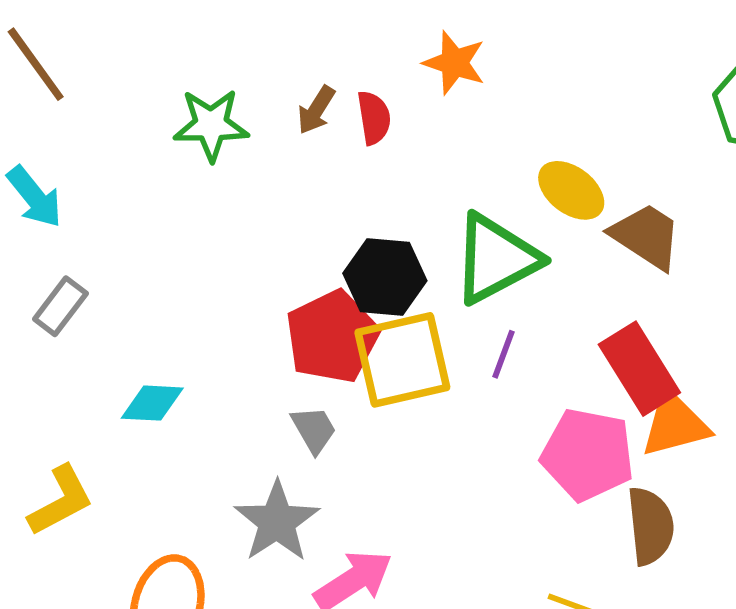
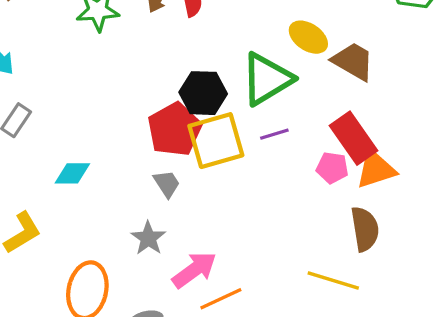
purple line: (504, 354) -> (274, 134), turned 56
pink pentagon: (588, 455) -> (332, 168), moved, size x0.6
gray star: (277, 522) -> (148, 238), size x0.7

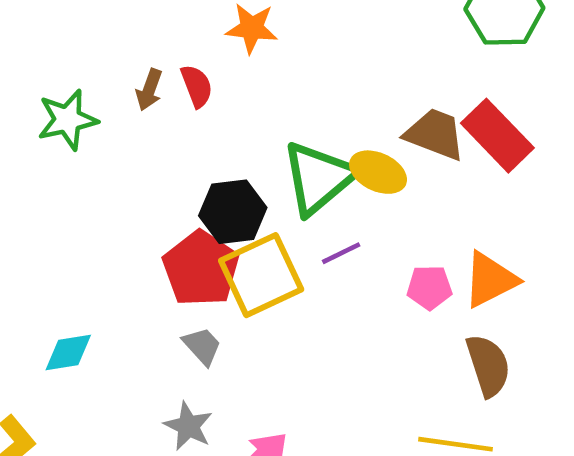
yellow ellipse: (308, 37) -> (378, 172), moved
red rectangle: (353, 138) -> (497, 136), moved

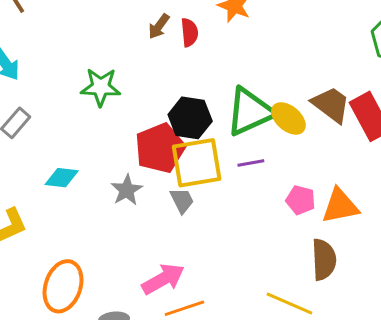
green star: (67, 120) -> (101, 87), moved
gray trapezoid: (202, 346) -> (182, 200), moved
gray star: (188, 426) -> (127, 190), moved

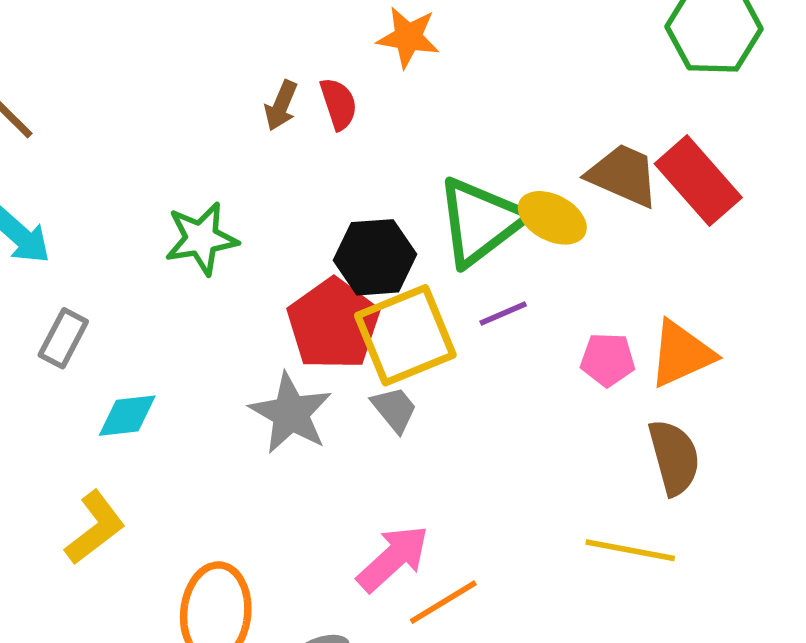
cyan diamond: (62, 178) -> (127, 416), moved
gray star: (127, 190) -> (291, 413), size x1.4

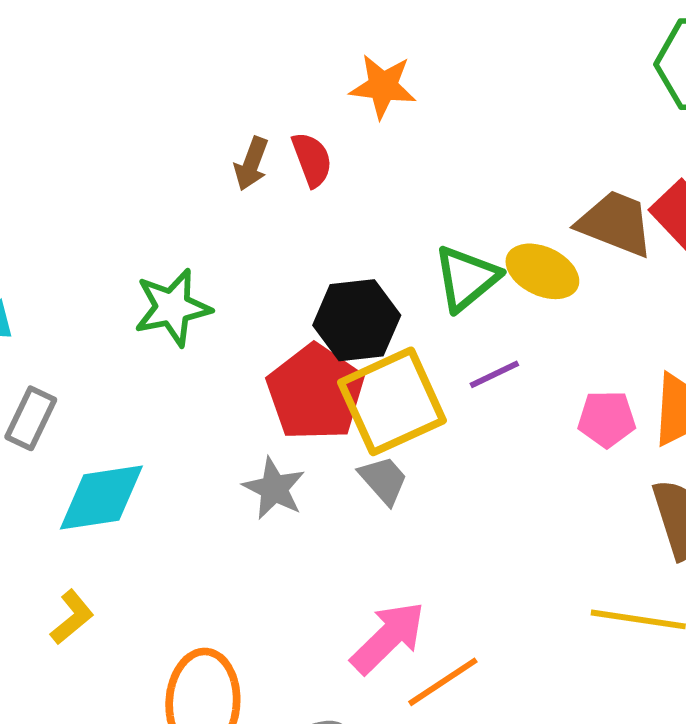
green triangle: (480, 221) -> (466, 278), size x0.7
gray star: (291, 413) -> (274, 488), size x0.7
cyan diamond: (127, 416) -> (101, 498), size x1.4
yellow L-shape: (95, 528) -> (72, 617), size x0.7

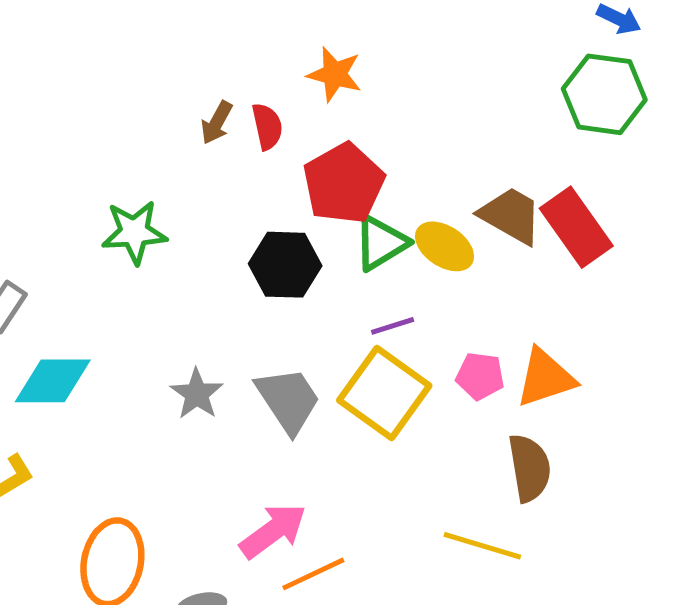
red pentagon: (315, 392) -> (344, 183), moved
yellow square: (392, 401) -> (384, 393), moved, turned -38
gray trapezoid: (383, 480) -> (288, 400), size x1.6

